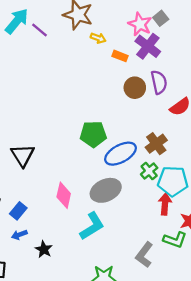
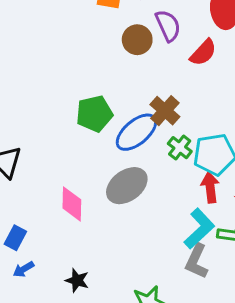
brown cross: (156, 144) -> (165, 111), moved
cyan L-shape: (92, 226) -> (199, 229), moved
black star: (44, 249) -> (77, 280), moved

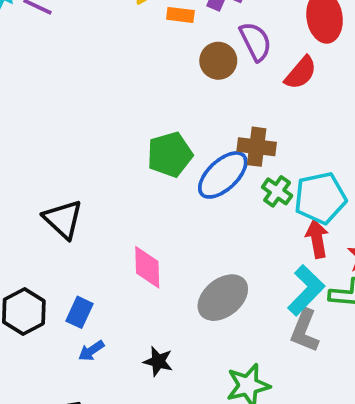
brown cross: (165, 111) -> (257, 147), turned -32
gray ellipse: (127, 186) -> (223, 298), moved

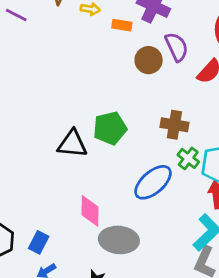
blue ellipse: (223, 175) -> (153, 182), moved
black triangle: (63, 219) -> (72, 144), moved, turned -40
gray ellipse: (223, 298) -> (119, 240), moved, turned 42

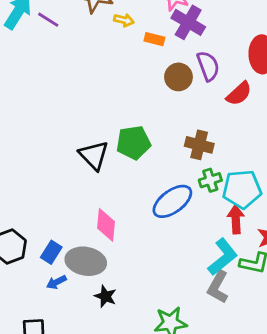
black triangle: (72, 144) -> (94, 155), turned 36
green cross: (188, 158) -> (210, 180), turned 30
gray ellipse: (119, 240) -> (86, 261), moved

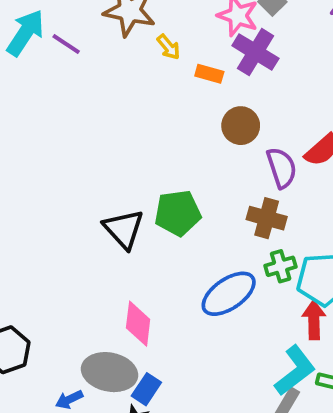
yellow arrow: (124, 20) -> (169, 47), turned 36
purple semicircle: (208, 66) -> (282, 168), moved
blue rectangle: (51, 252) -> (146, 389), moved

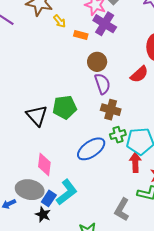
purple semicircle: (282, 168) -> (102, 84), moved
cyan L-shape: (295, 370) -> (67, 192), moved

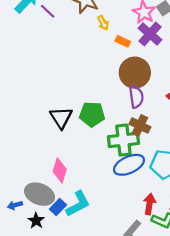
brown circle: (97, 62) -> (135, 73), size x1.5
green cross: (118, 135) -> (123, 140), moved, size x1.8
blue ellipse: (91, 149) -> (129, 165), moved
red arrow: (135, 162) -> (149, 204), moved
black star: (43, 214) -> (36, 221), moved

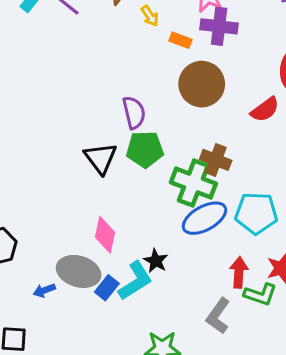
purple cross: (150, 34) -> (219, 26), turned -30
purple semicircle: (136, 97) -> (134, 113), moved
green cross: (123, 140) -> (193, 183), turned 32
black star: (36, 221) -> (156, 261), moved

